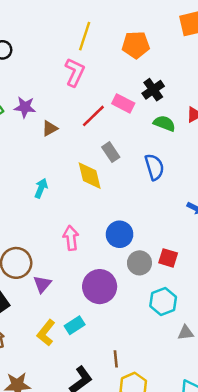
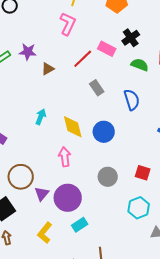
yellow diamond: (90, 176) -> (73, 127), moved
blue circle: (120, 234) -> (104, 132), moved
gray circle: (139, 263) -> (108, 177), moved
purple circle: (100, 287) -> (68, 198), moved
cyan rectangle: (75, 325) -> (80, 225), moved

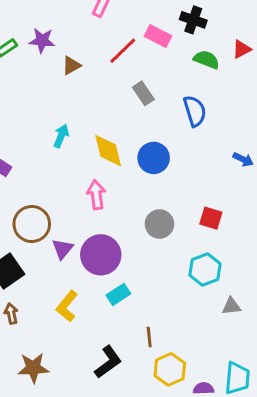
black cross: (131, 38) -> (193, 20), turned -36

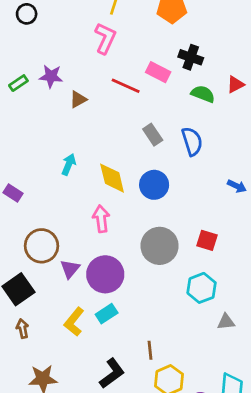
red line: (123, 51) -> (126, 86), turned 68
gray rectangle: (143, 93) -> (153, 135), moved
gray circle: (159, 224) -> (160, 246), size x1.4
cyan rectangle: (118, 294) -> (107, 314), moved

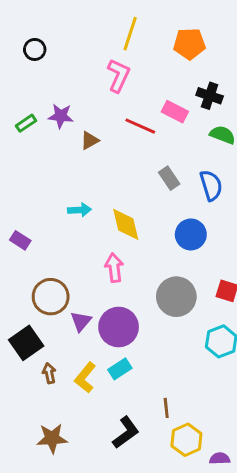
cyan arrow: (69, 164) -> (80, 210), turned 65
blue circle: (154, 185) -> (191, 234), moved
brown arrow: (23, 329) -> (49, 373), moved

